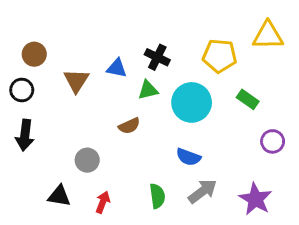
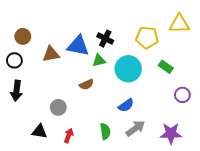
blue triangle: (117, 68) -> (78, 46), size x1.6
brown triangle: (76, 81) -> (51, 54), turned 48
blue semicircle: (188, 157) -> (126, 105), turned -56
purple star: (255, 199) -> (171, 133), turned -30

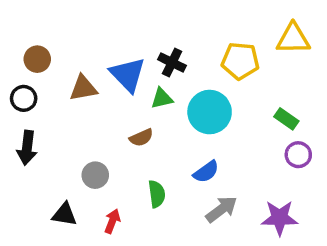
blue triangle: (78, 46) -> (128, 74), turned 35
green rectangle: (166, 67) -> (286, 119), moved
green semicircle: (105, 131) -> (157, 194), moved

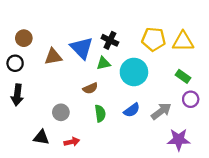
yellow triangle: (293, 39) -> (183, 41), moved
green semicircle: (157, 194) -> (100, 113), moved
gray arrow: (222, 209) -> (161, 111), moved
red arrow: (112, 221) -> (72, 142), turned 56

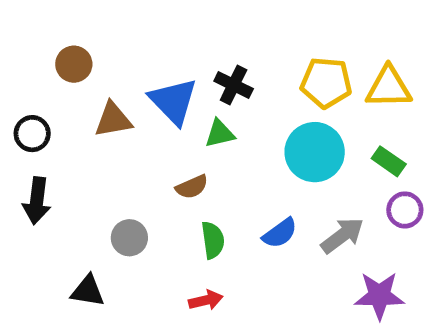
brown circle: (24, 38) -> (74, 64), moved
cyan circle: (134, 72) -> (315, 152), moved
red arrow: (72, 142) -> (206, 300), moved

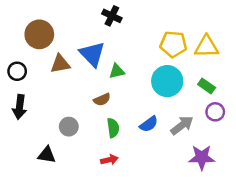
brown circle: (74, 64) -> (39, 34), size x1.5
black cross: (234, 85) -> (112, 16), moved

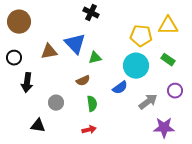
brown circle: (39, 34) -> (19, 22), moved
yellow triangle: (207, 47) -> (168, 26), moved
green rectangle: (207, 86) -> (168, 60), moved
black arrow: (20, 107) -> (27, 83), moved
blue semicircle: (149, 124) -> (120, 88), moved

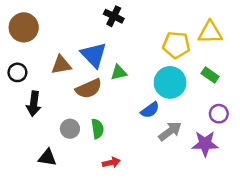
brown semicircle: (83, 81) -> (89, 89), moved, size x1.5
gray arrow: (148, 102) -> (170, 131), moved
green semicircle: (92, 104) -> (97, 129), moved
purple star: (164, 128) -> (205, 144), moved

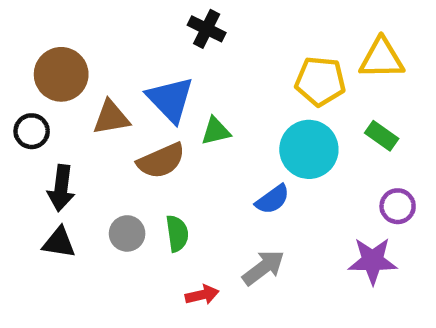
brown circle: (24, 27) -> (61, 74), moved
gray arrow: (170, 131) -> (263, 268), moved
black triangle: (47, 157) -> (59, 243), moved

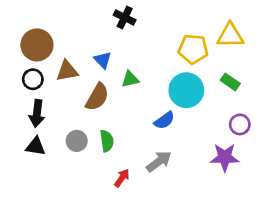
blue triangle: (170, 99) -> (103, 60), size x0.6
black circle: (32, 131) -> (33, 79), moved
brown semicircle: (161, 161) -> (97, 97), turned -36
red arrow: (202, 295) -> (122, 178), turned -42

